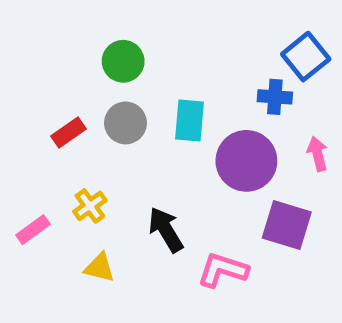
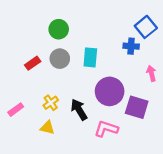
purple circle: (246, 161) -> (110, 91), moved
yellow cross: (90, 206) -> (51, 103), moved

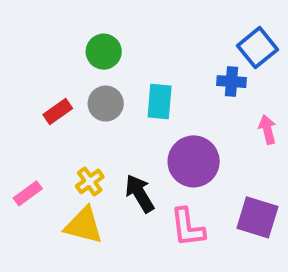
purple square: (137, 107) -> (257, 217), moved
yellow triangle: (47, 128) -> (84, 225), size x1.5
pink L-shape: (106, 129) -> (188, 227), turned -115

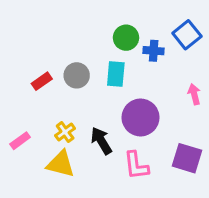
green circle: (104, 52) -> (126, 38), moved
blue cross: (232, 82) -> (154, 51), moved

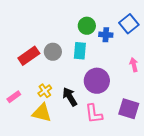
red rectangle: (42, 81) -> (29, 56), size x1.5

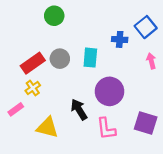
green circle: (87, 26) -> (54, 16), moved
pink arrow: (134, 65) -> (151, 61), moved
yellow cross: (45, 91) -> (33, 88), moved

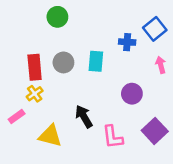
red rectangle: (33, 63) -> (35, 67), turned -60
purple circle: (110, 91) -> (132, 94), moved, size x0.7
purple square: (146, 123) -> (155, 131), turned 30

